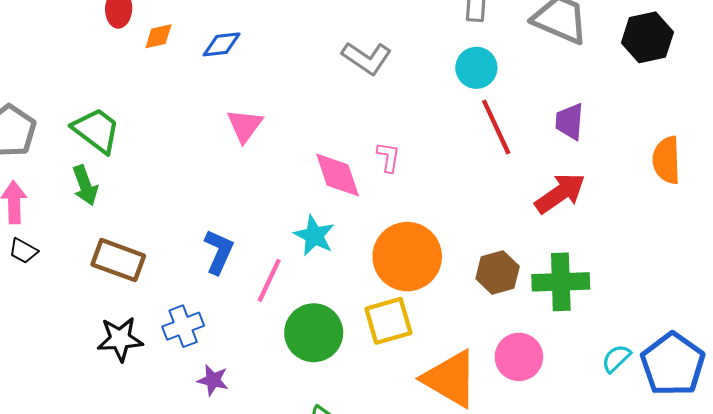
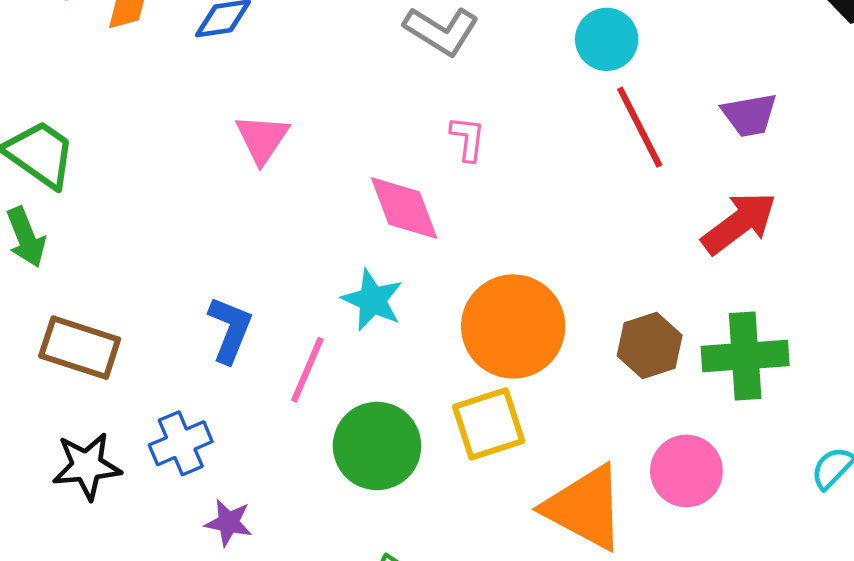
purple trapezoid: (570, 122) -> (749, 115), turned -102
pink L-shape: (388, 157) -> (468, 139), moved

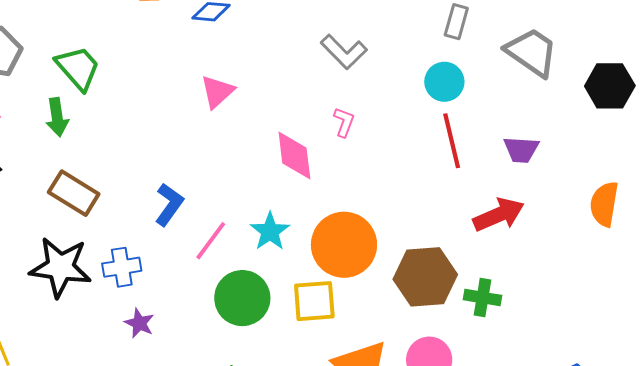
cyan star: (372, 300) -> (270, 231), moved
brown hexagon: (650, 346) -> (425, 277), size x1.5
green cross: (745, 356) -> (483, 298), size x0.7
black star: (87, 466) -> (60, 267), size x1.4

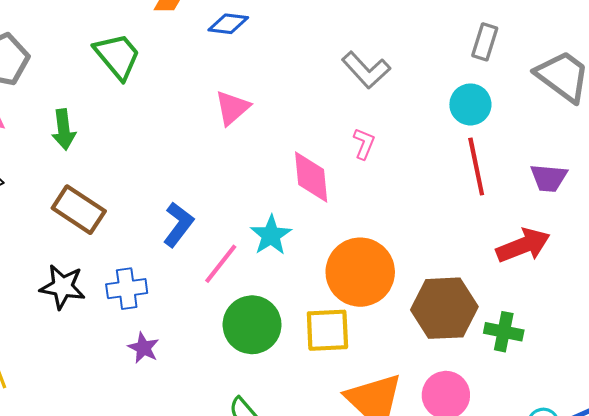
green trapezoid: (78, 68) -> (117, 56), moved
cyan star: (270, 231) -> (271, 235), moved
black star: (60, 267) -> (62, 287), size x0.7

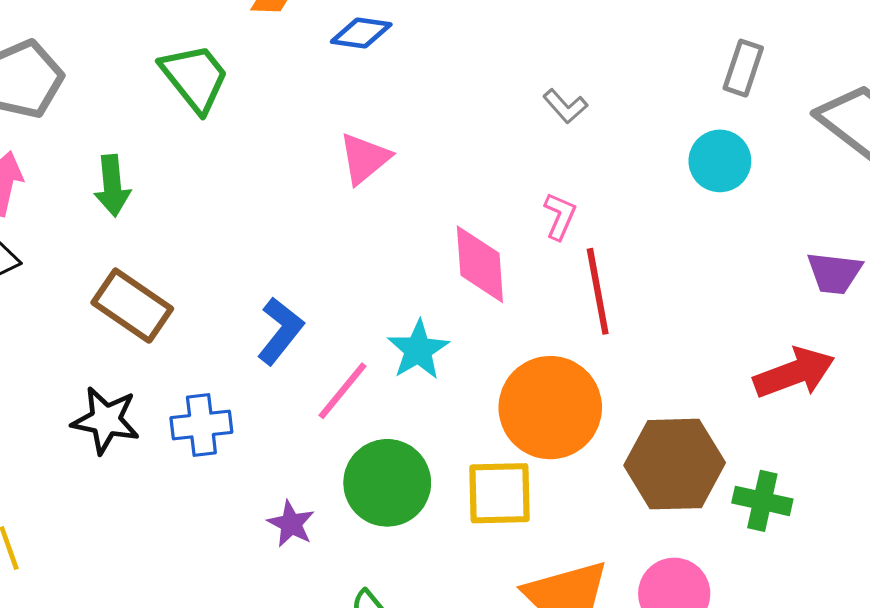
gray L-shape: (366, 70) -> (565, 106), size x0.6
red line: (476, 166) -> (598, 291), moved
purple star: (143, 348) -> (291, 524), moved

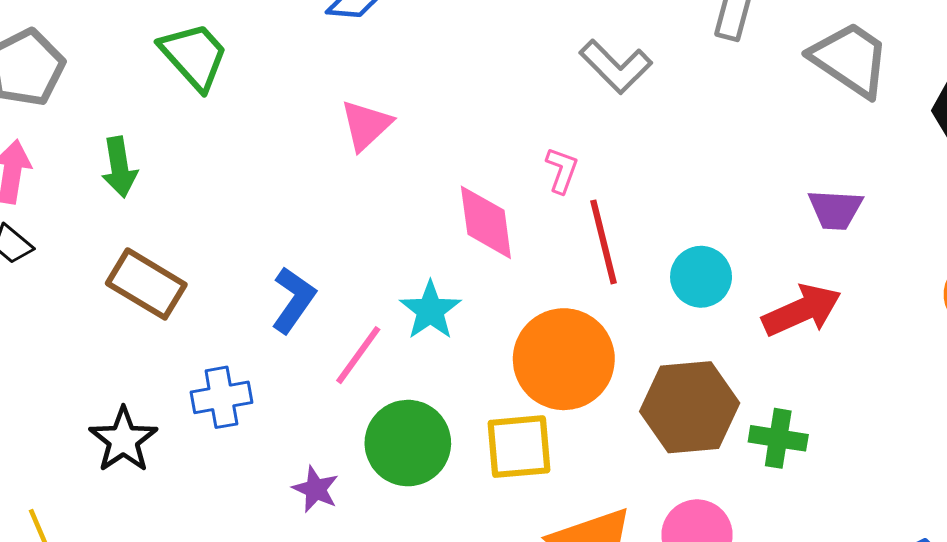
gray L-shape: (565, 106) -> (616, 67), moved, size x1.6
cyan circle: (720, 161) -> (701, 277), moved
black star: (106, 420) -> (123, 440), moved, turned 30

